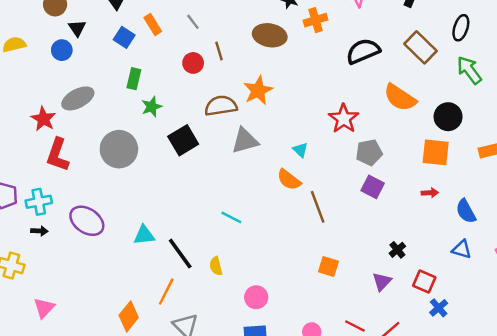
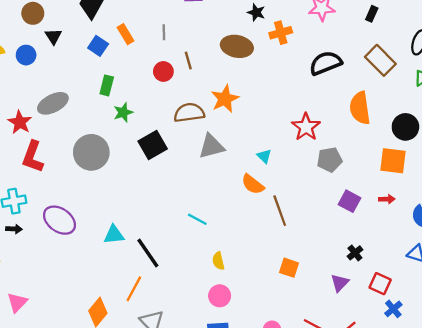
gray line: (193, 22) -> (164, 32), turned 35
blue circle: (62, 50) -> (26, 55), moved
orange semicircle: (400, 98) -> (360, 108), turned 48
purple square: (373, 187) -> (349, 201), moved
yellow semicircle: (216, 266) -> (218, 261), moved

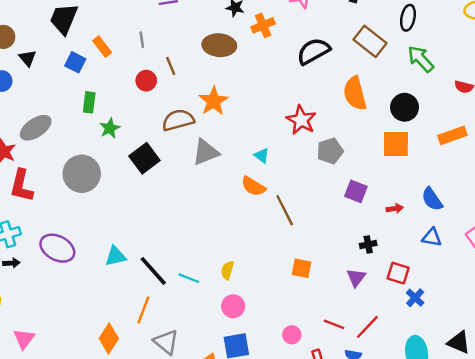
red arrow: (387, 199) -> (395, 208), moved
cyan line: (197, 219) -> (189, 278), moved
black cross: (355, 253) -> (368, 245), turned 35
yellow semicircle: (218, 261) -> (227, 270), turned 36

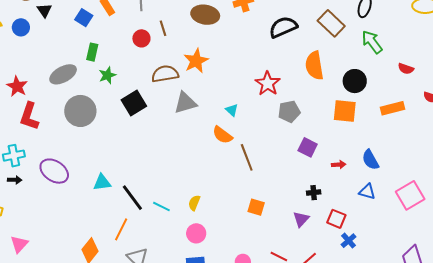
gray ellipse: (36, 128) -> (63, 74), moved

